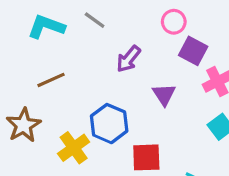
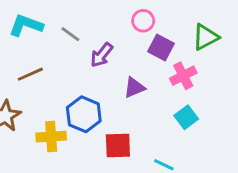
gray line: (95, 20) -> (70, 34), moved
purple triangle: (164, 94) -> (134, 88), turned 40
yellow cross: (74, 148) -> (51, 137), turned 32

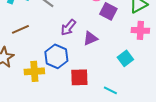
purple arrow: (102, 55) -> (68, 27), moved
pink cross: (183, 76) -> (140, 30), moved, turned 30

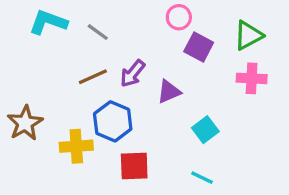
brown line: (20, 29) -> (93, 77), moved
cyan square: (125, 58) -> (205, 130), moved
red square: (79, 77) -> (134, 166), moved

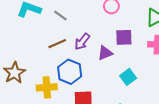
purple square: (199, 47) -> (124, 37), moved, turned -30

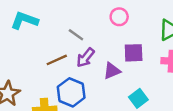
gray line: (60, 15) -> (76, 35), moved

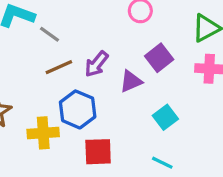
gray line: (76, 35) -> (49, 34), moved
purple square: (134, 53) -> (159, 58), turned -36

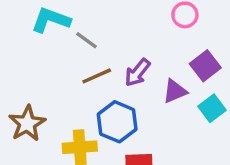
cyan square: (165, 117) -> (212, 108), moved

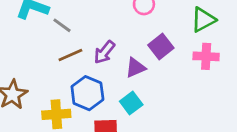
cyan square: (212, 108) -> (131, 103), moved

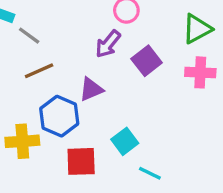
purple arrow: (104, 52) -> (108, 44), moved
purple triangle: (135, 68) -> (91, 89), moved
cyan square: (131, 103) -> (125, 141), moved

